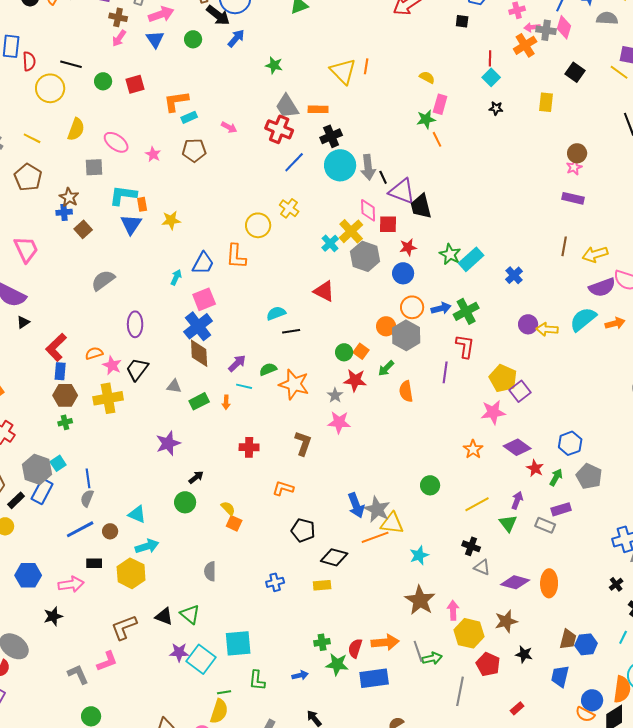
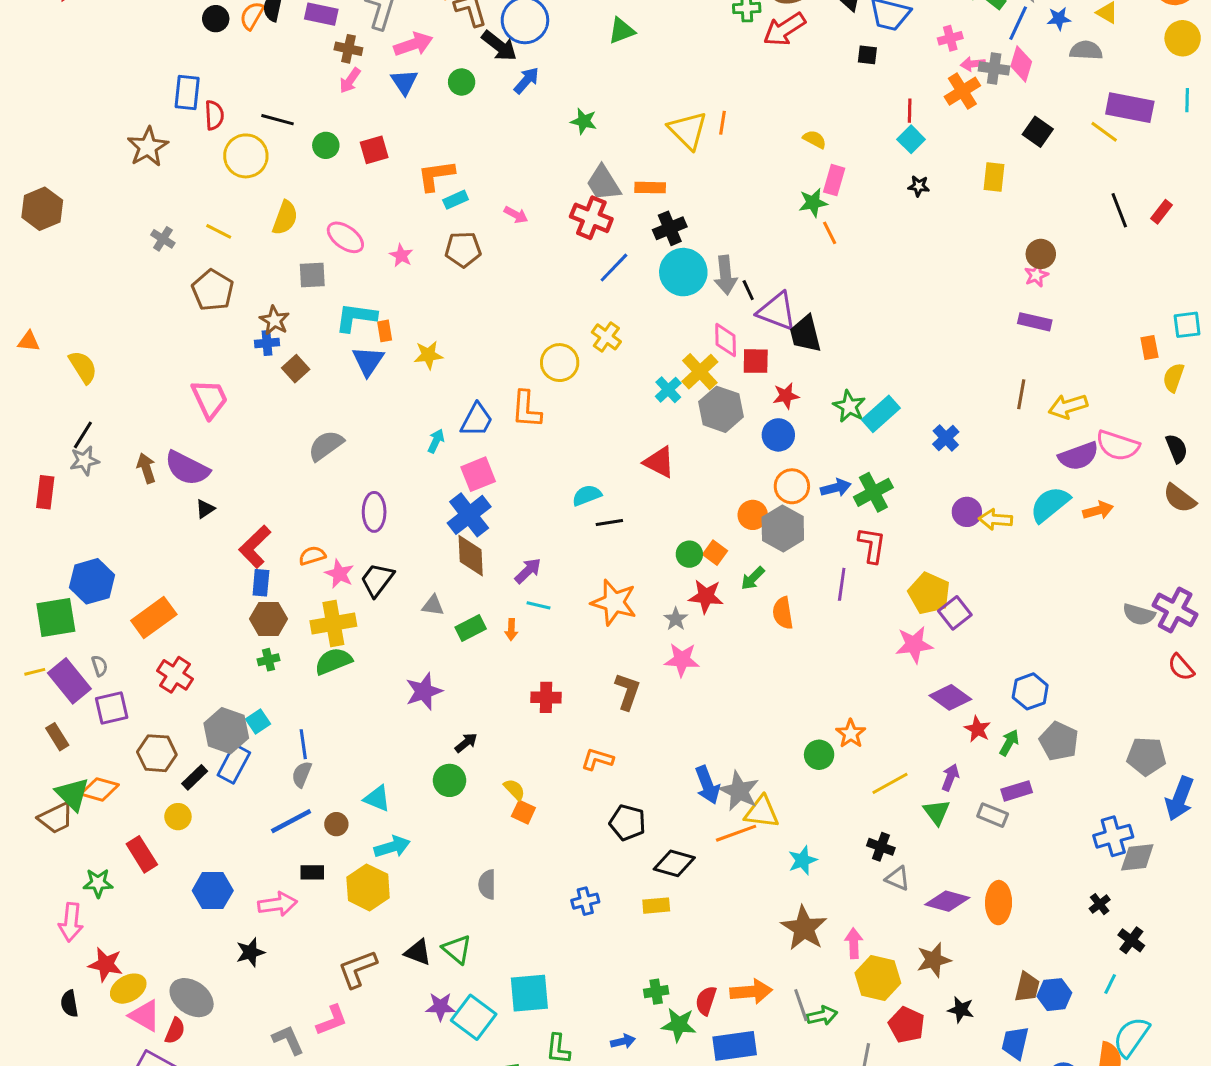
green semicircle: (268, 369) -> (333, 661), moved, size x1.4
orange star: (473, 449) -> (851, 734), moved

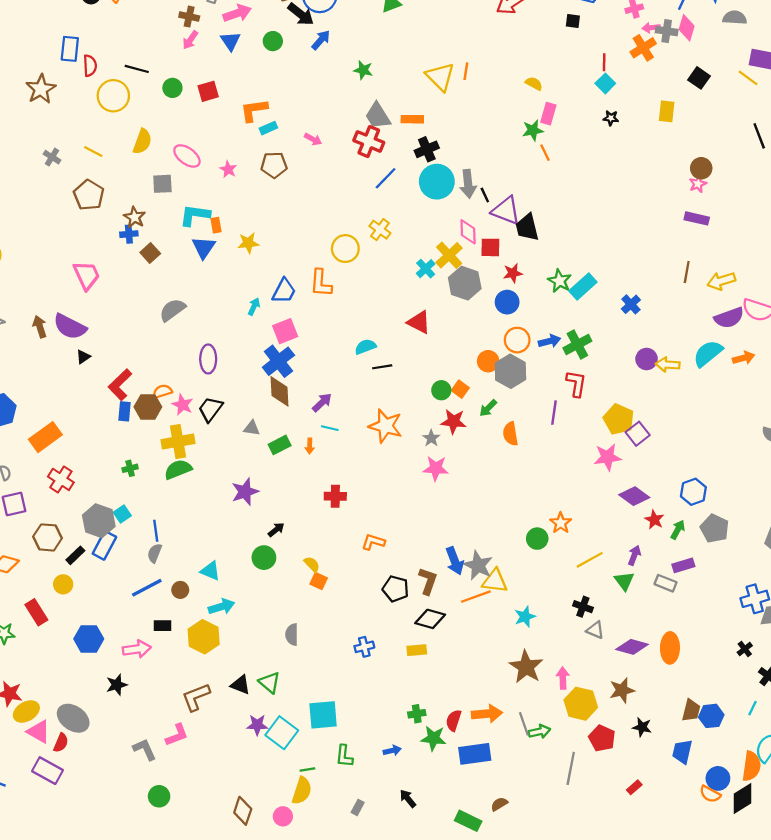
brown hexagon: (268, 619) -> (148, 407), moved
brown L-shape: (627, 691) -> (428, 581), moved

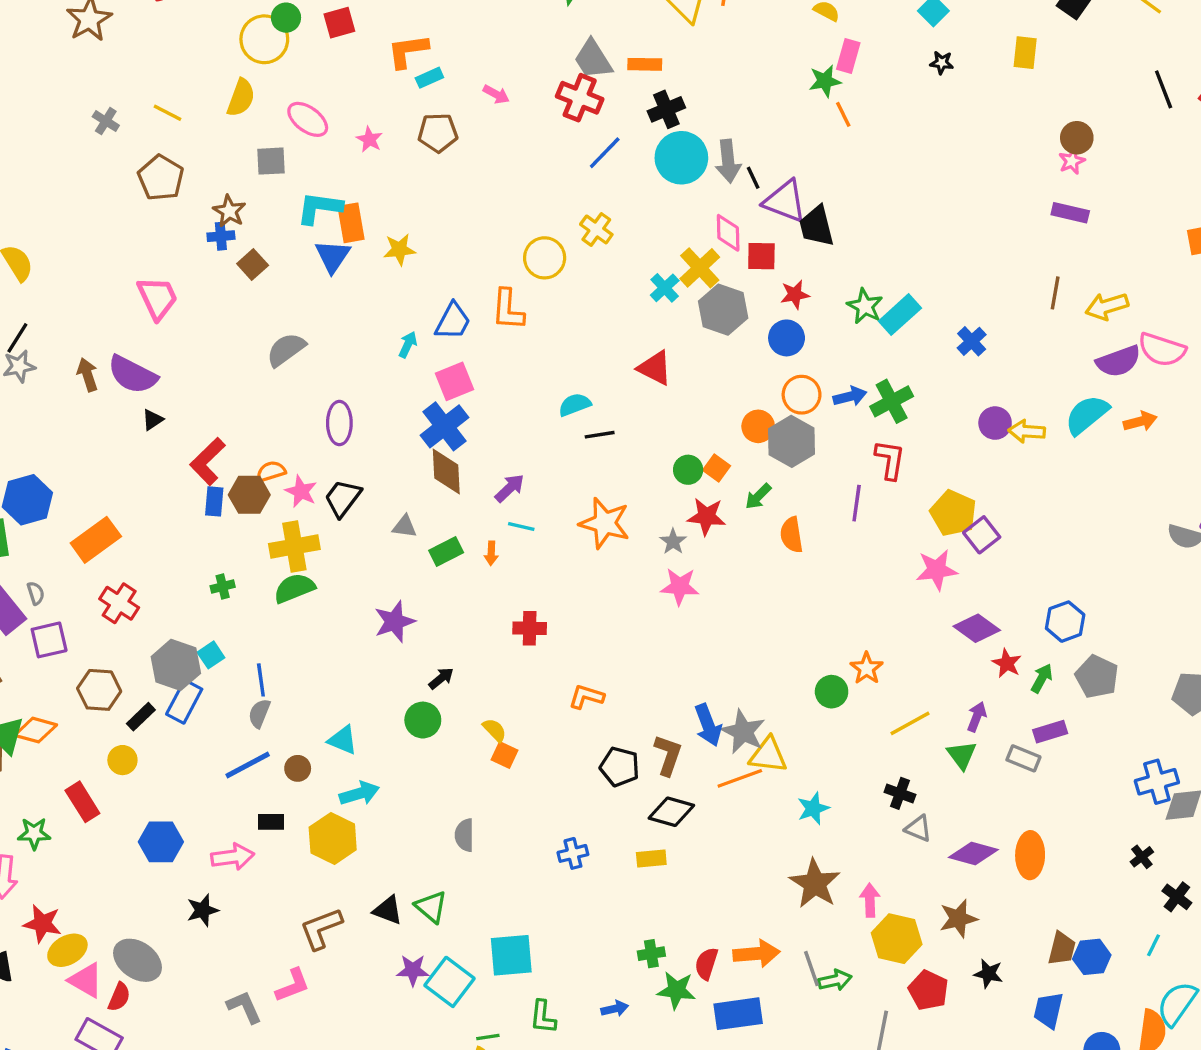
yellow circle: (113, 96) -> (264, 39), moved
orange rectangle: (216, 225) -> (351, 223), size x1.6

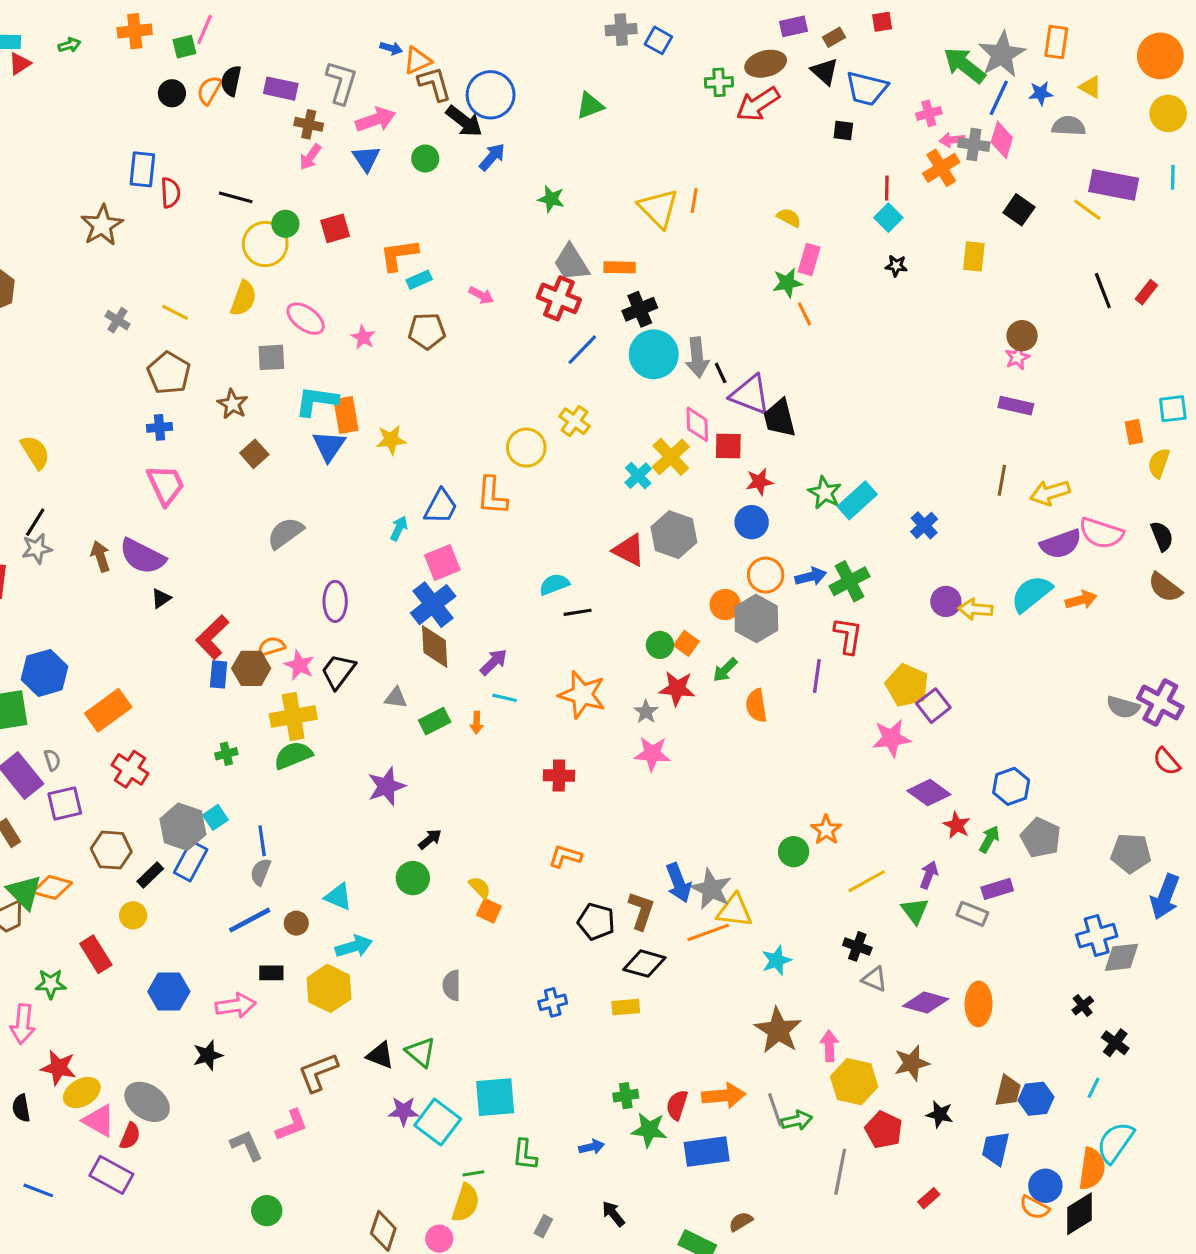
blue cross: (221, 236) -> (160, 427), moved
gray hexagon: (723, 310) -> (674, 535), moved
red cross: (530, 628) -> (559, 775), moved

